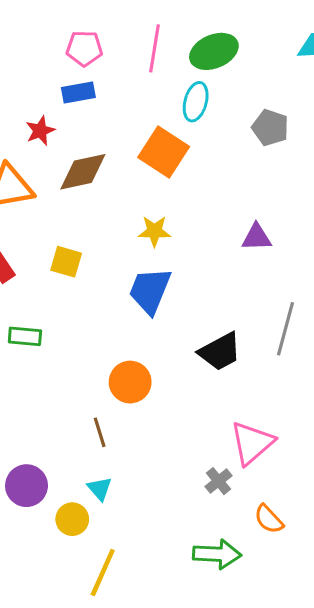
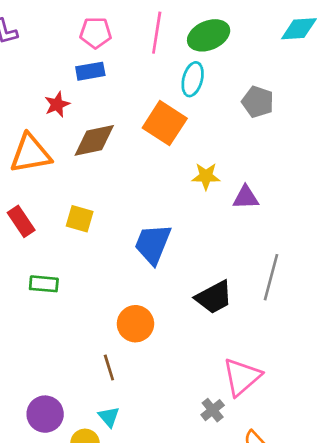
yellow star: (154, 231) -> (206, 176), moved

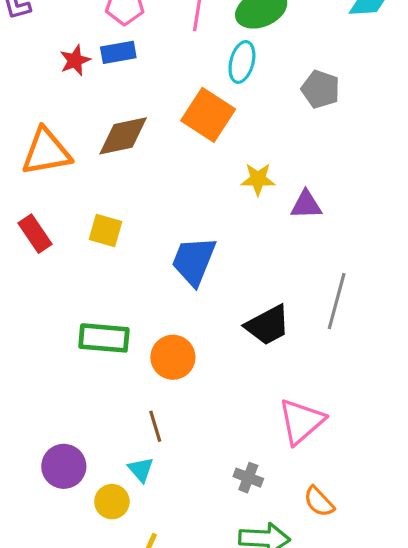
red star: (57, 104) -> (75, 60), moved
green rectangle: (44, 284) -> (104, 338), moved, size x1.4
brown line: (109, 368) -> (155, 426), moved
gray cross: (213, 410) -> (248, 478), moved, turned -30

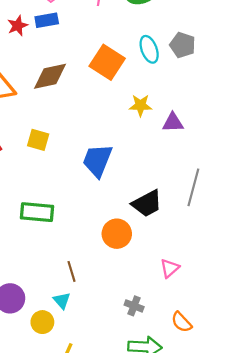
cyan ellipse: (242, 62) -> (149, 49), moved, turned -36
orange circle: (173, 357) -> (117, 234), moved
pink triangle: (301, 421) -> (170, 268), size x0.6

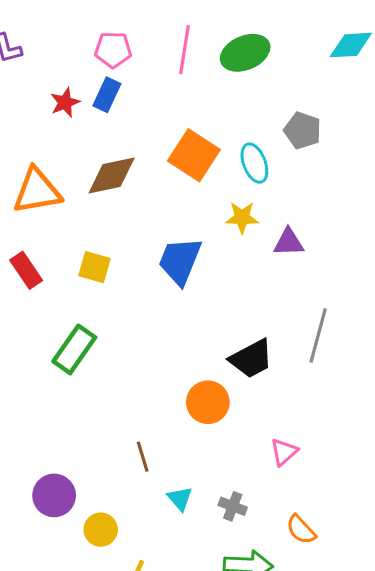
blue rectangle: (47, 20) -> (107, 95), turned -55
cyan ellipse: (149, 49) -> (254, 163), moved
blue trapezoid: (97, 160) -> (180, 261), moved
green rectangle: (37, 212) -> (74, 349), moved, turned -60
cyan triangle: (62, 301) -> (180, 499), moved

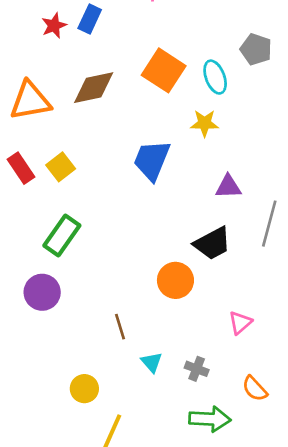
purple triangle: (289, 242) -> (228, 187), moved
yellow square: (94, 267) -> (61, 167), moved, turned 36
purple circle: (54, 495) -> (42, 292), moved

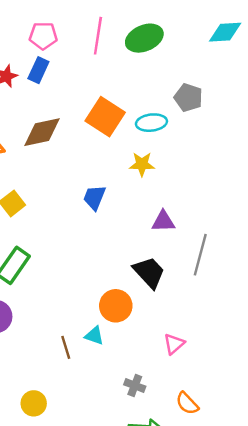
cyan ellipse: (215, 77) -> (151, 123), turned -76
blue trapezoid: (152, 160) -> (94, 198), size x0.7
black trapezoid: (212, 243) -> (149, 272), turned -105
cyan triangle: (152, 362) -> (94, 336), moved, turned -30

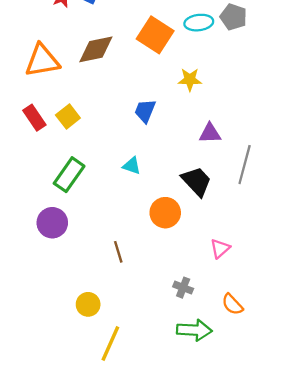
cyan ellipse: (151, 123) -> (199, 23), moved
cyan triangle: (94, 336) -> (132, 166), moved

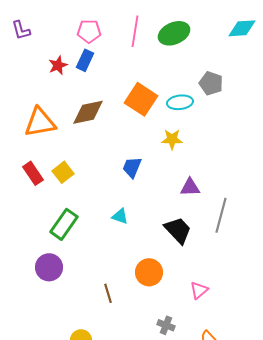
cyan ellipse: (199, 23) -> (180, 102), moved
orange circle: (165, 213) -> (149, 272), moved

